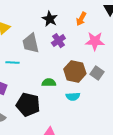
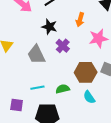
cyan line: (12, 63) -> (37, 88), moved
cyan semicircle: (73, 96) -> (89, 97), turned 72

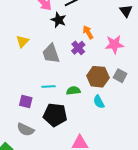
orange arrow: (80, 20) -> (88, 32), moved, turned 128
black star: (49, 27) -> (58, 20), moved

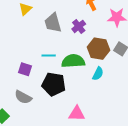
purple cross: (78, 48) -> (79, 26), moved
green semicircle: (73, 91) -> (73, 61), size x1.6
cyan semicircle: (99, 102) -> (98, 74), turned -128

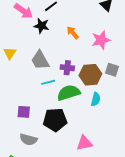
purple cross: (79, 26) -> (67, 68), moved, turned -32
cyan line: (49, 56) -> (48, 82), moved

